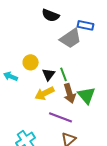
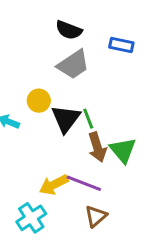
gray trapezoid: (71, 38) -> (73, 65), moved
black triangle: (49, 74) -> (66, 119), size x1.5
yellow arrow: (45, 93) -> (54, 185), moved

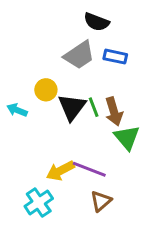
black semicircle: (69, 30) -> (97, 22), moved
blue rectangle: (121, 45) -> (115, 57), moved
brown arrow: (97, 147) -> (114, 111), moved

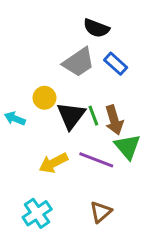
blue rectangle: (115, 57) -> (116, 64), turned 30
purple line: (89, 169) -> (96, 160), moved
yellow arrow: (60, 171) -> (53, 163), moved

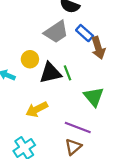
black triangle: (71, 116) -> (50, 73), turned 40
brown arrow: (114, 120) -> (98, 48), moved
purple line: (96, 160) -> (78, 127), moved

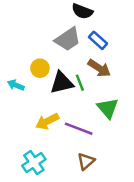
brown arrow: (98, 48) -> (99, 68), moved, turned -40
purple line: (78, 127) -> (79, 129), moved

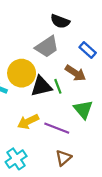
blue rectangle: (98, 40) -> (88, 50), moved
yellow circle: (40, 68) -> (22, 73), size x1.6

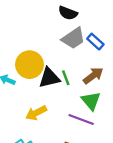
gray trapezoid: (47, 47) -> (73, 38), moved
brown arrow: (75, 73) -> (93, 76), moved, turned -70
purple line: (57, 128) -> (81, 120), moved

